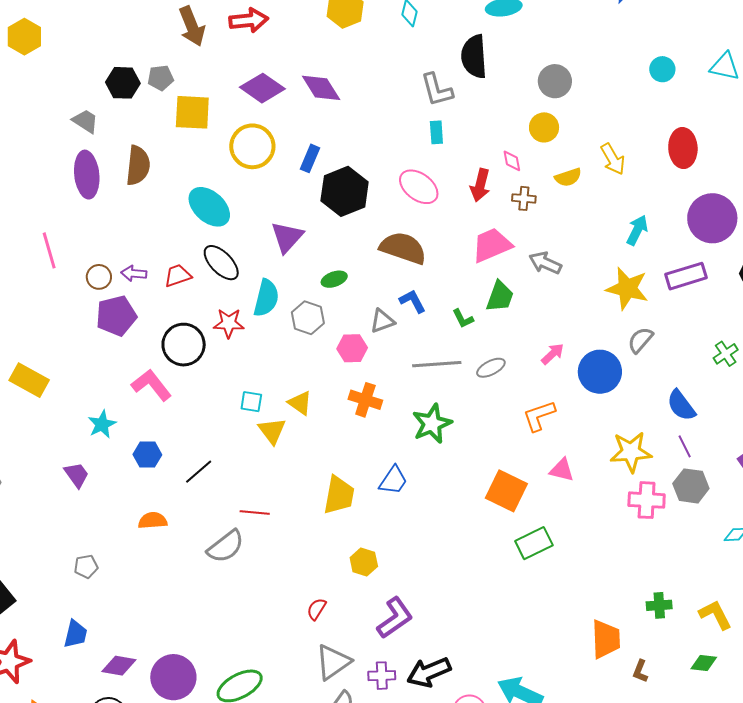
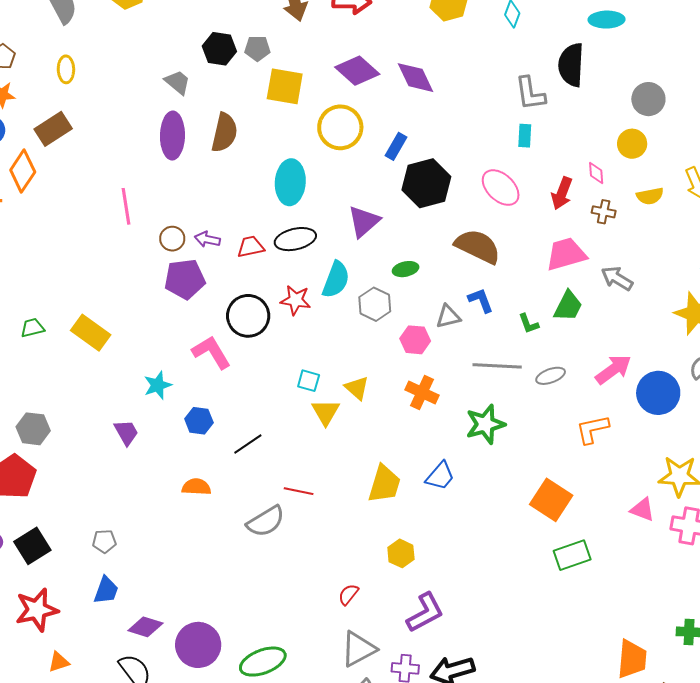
cyan ellipse: (209, 207) -> (290, 182), turned 45
black ellipse: (221, 263) -> (295, 239), turned -66
pink arrow: (553, 354) -> (613, 370), size x1.5
pink triangle: (562, 470) -> (642, 510), moved
gray pentagon: (86, 567) -> (104, 541), moved

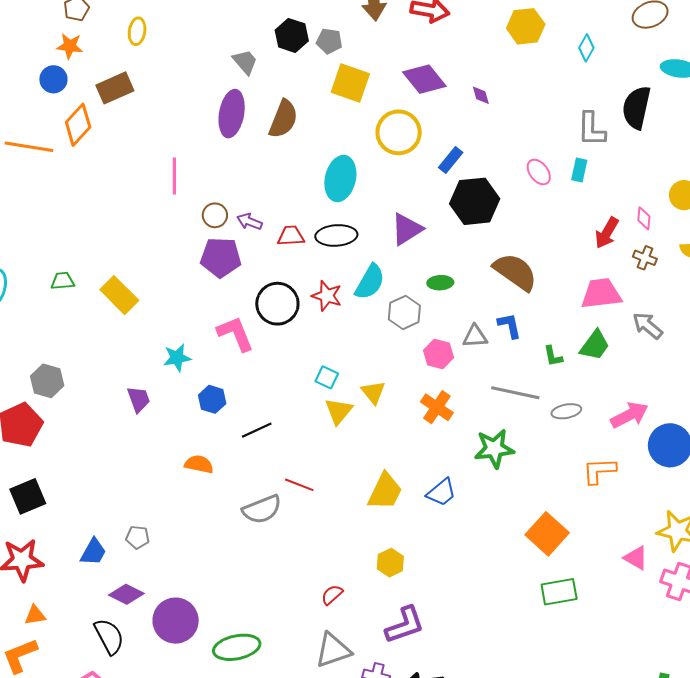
purple diamond: (416, 78) -> (481, 95), size x0.5
pink ellipse: (501, 188) -> (539, 172), moved, size x0.7
gray pentagon: (104, 541) -> (138, 537), moved

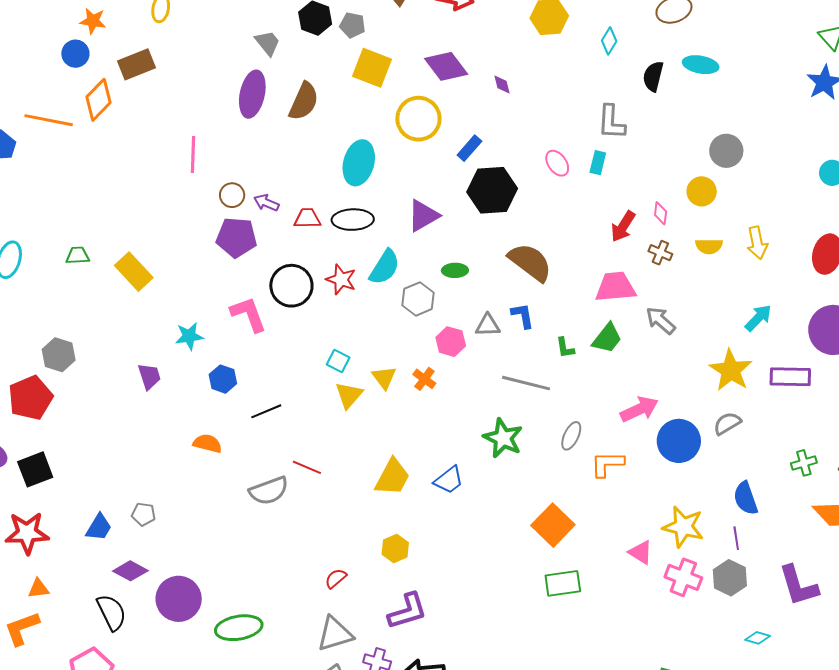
black semicircle: (636, 108) -> (653, 76), moved, size x0.7
orange cross: (437, 407) -> (424, 379), moved, size x0.7
gray ellipse: (566, 411) -> (571, 436), moved, turned -56
green star: (494, 449) -> (503, 438), turned 30

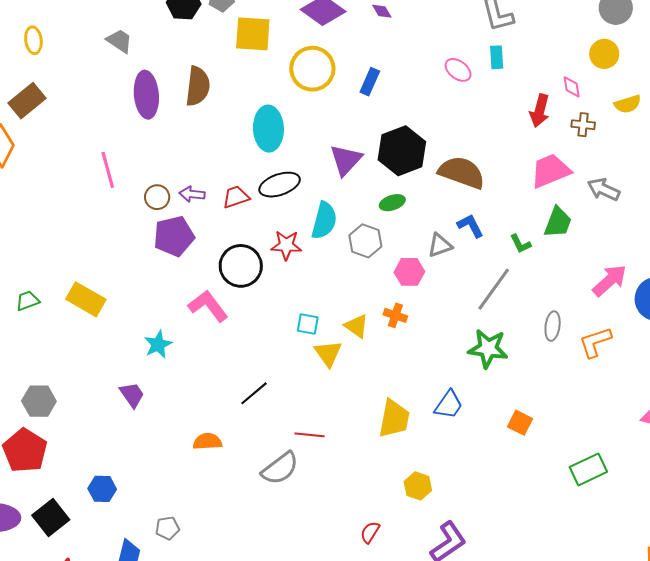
gray trapezoid: (268, 43) -> (119, 41), moved
black hexagon: (492, 190) -> (402, 151), moved
blue hexagon: (223, 379) -> (102, 489), moved
gray line: (526, 383) -> (494, 289), turned -51
orange square: (553, 525) -> (520, 423), moved, size x0.6

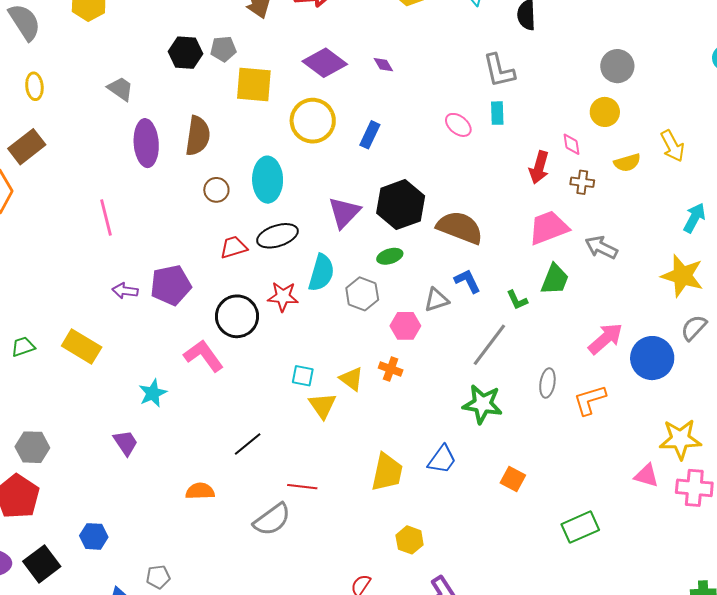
purple arrow: (192, 194) -> (125, 291), moved
brown circle: (157, 197) -> (216, 190), moved

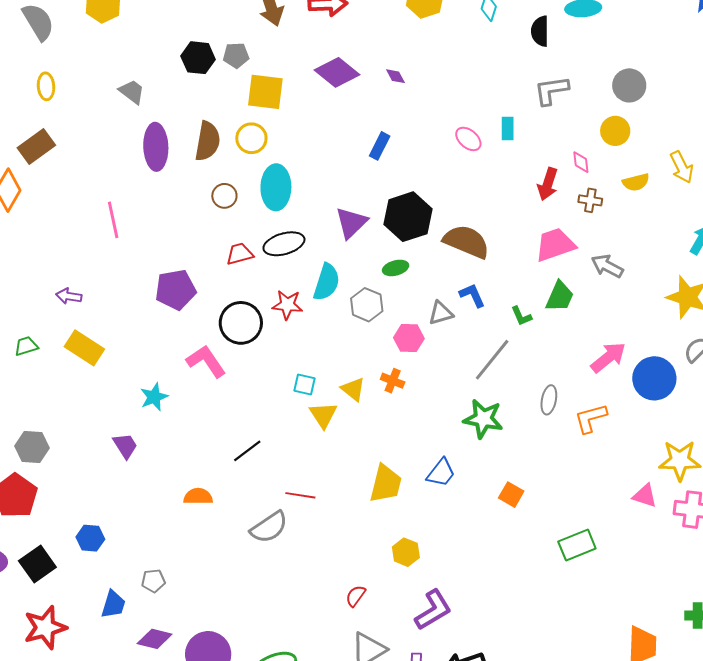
gray L-shape: (499, 71) -> (551, 90), moved, turned 93
yellow circle: (313, 121) -> (251, 138), moved, size x0.7
purple arrow: (125, 291) -> (69, 296), moved

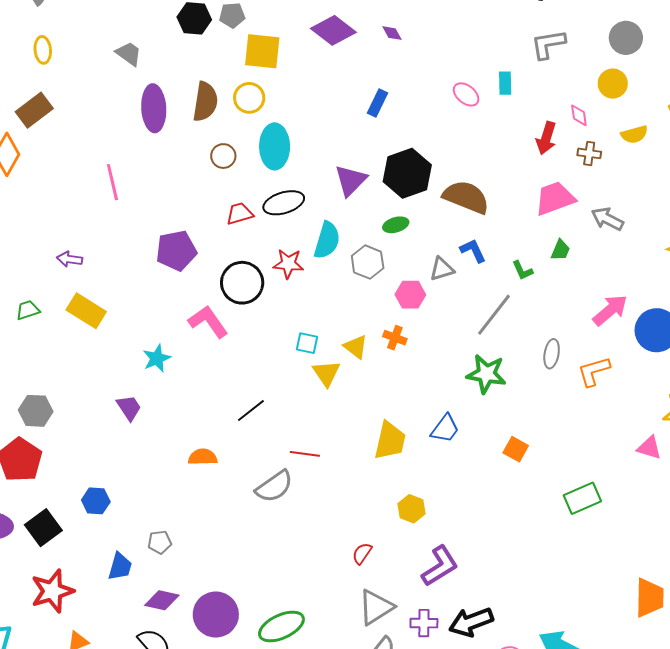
green trapezoid: (560, 296) -> (560, 250), size x0.7

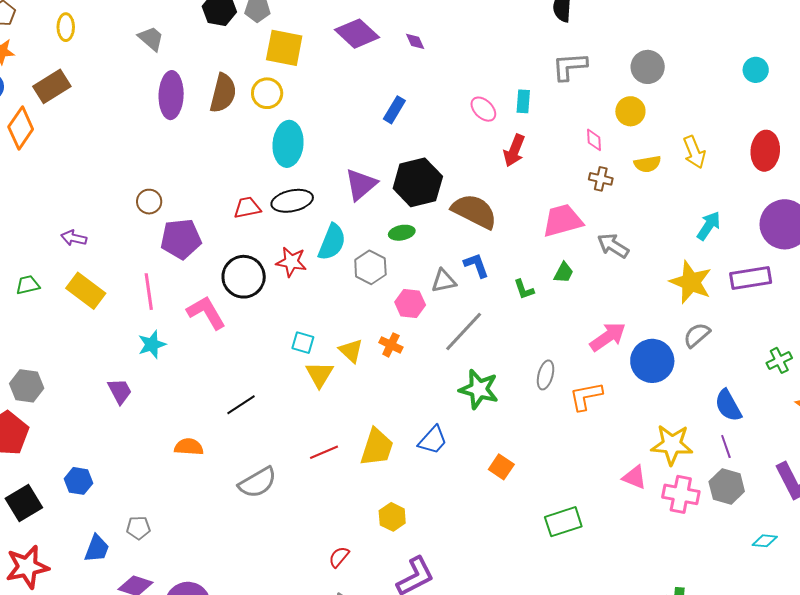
red arrow: (546, 138) -> (514, 151), moved
brown circle: (223, 156) -> (149, 202), moved
pink line: (112, 182) -> (149, 292), moved
gray line: (494, 315) -> (464, 332), moved
red line: (305, 454) -> (324, 452), moved, turned -36

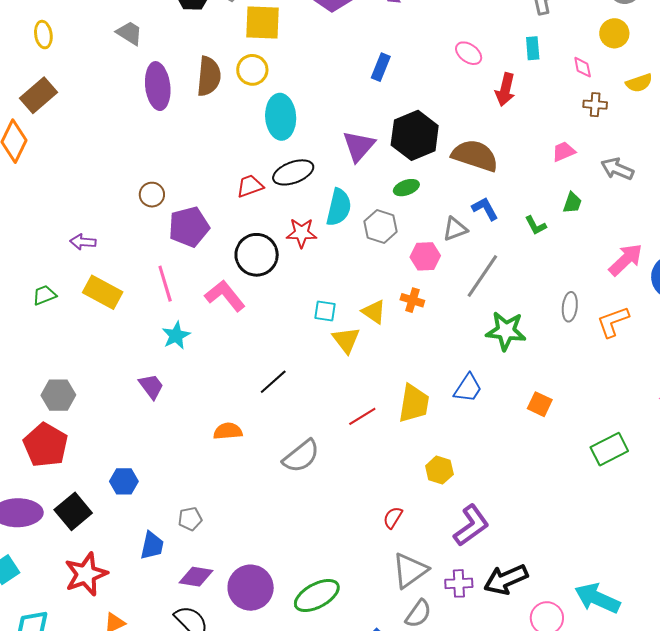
cyan rectangle: (523, 101) -> (533, 48), moved
pink trapezoid: (563, 221) -> (564, 152), size x0.6

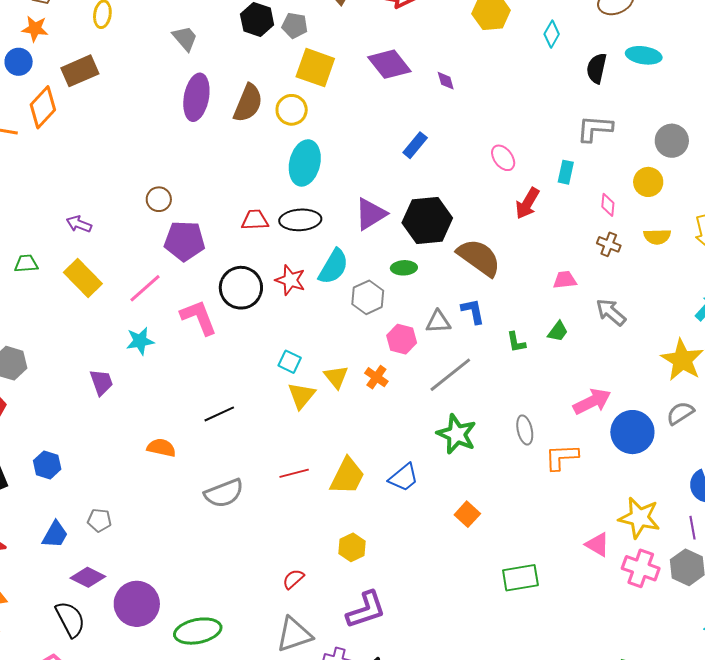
pink line: (165, 284) -> (145, 288), turned 48
gray ellipse: (570, 307) -> (525, 430), turned -36

